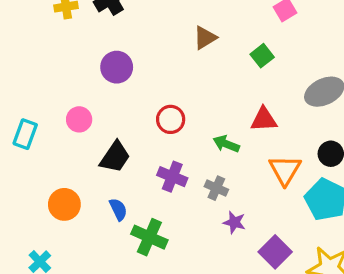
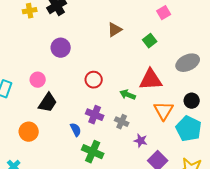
red triangle: (264, 119) -> (151, 80), size x1.4
black trapezoid: (115, 157) -> (48, 103), moved
blue semicircle: (118, 209) -> (76, 130), moved
purple star: (234, 222) -> (141, 141), moved
green cross: (149, 237) -> (93, 152), moved

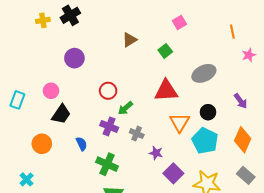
green arrow: (128, 95) -> (125, 108), moved, turned -63
blue semicircle: (76, 130) -> (82, 144), moved

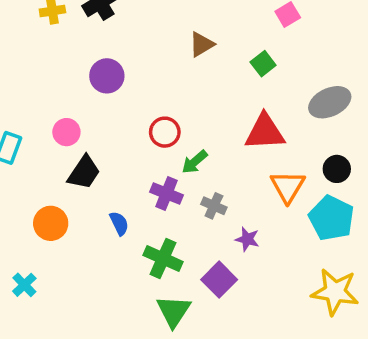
purple square: (173, 173) -> (219, 280), moved

